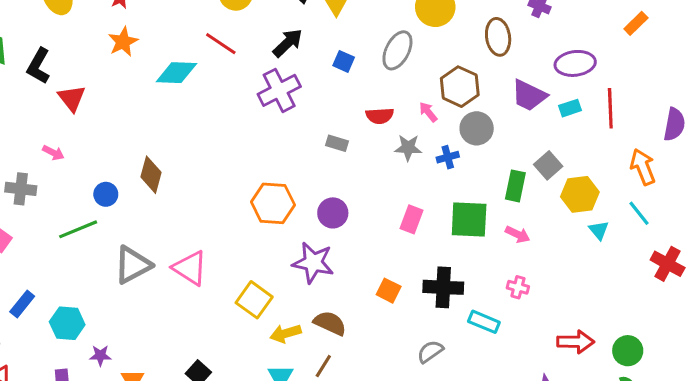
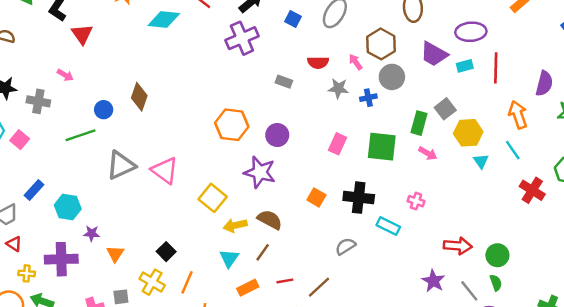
pink arrow: (518, 234) -> (428, 153), moved

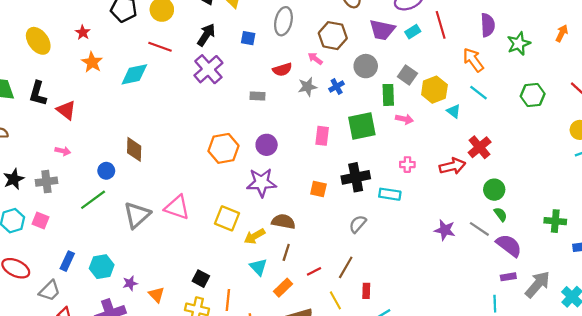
gray circle: (392, 77) -> (366, 66), moved
red cross: (532, 190) -> (480, 147), moved, turned 35
red arrow: (458, 246) -> (452, 166), moved

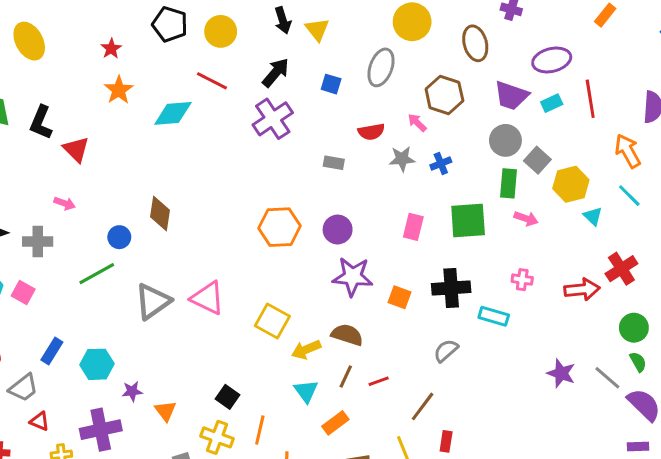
yellow ellipse: (38, 41) -> (29, 41), moved
gray circle: (366, 66) -> (505, 140), moved
purple star: (261, 183) -> (353, 277), moved
red line: (314, 271) -> (379, 381), moved

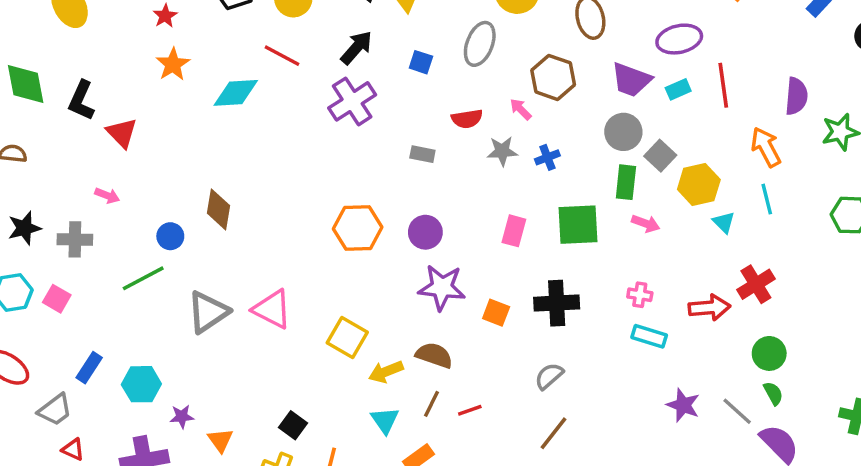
cyan line: (629, 196) -> (767, 199), turned 30
cyan rectangle: (494, 316) -> (649, 336), moved
brown line: (423, 406) -> (553, 433), moved

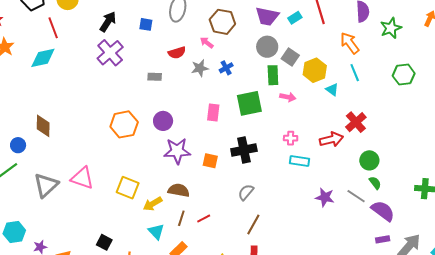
red line: (282, 56) -> (53, 28), moved, turned 50

